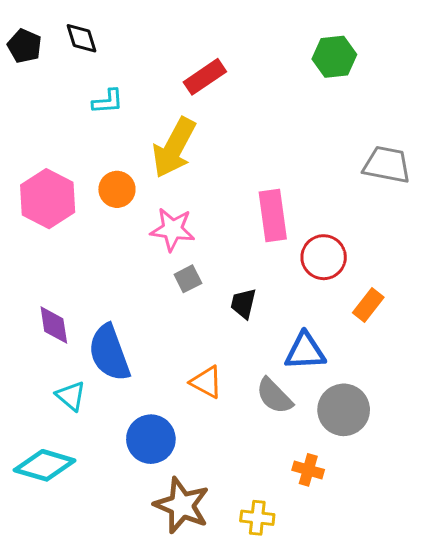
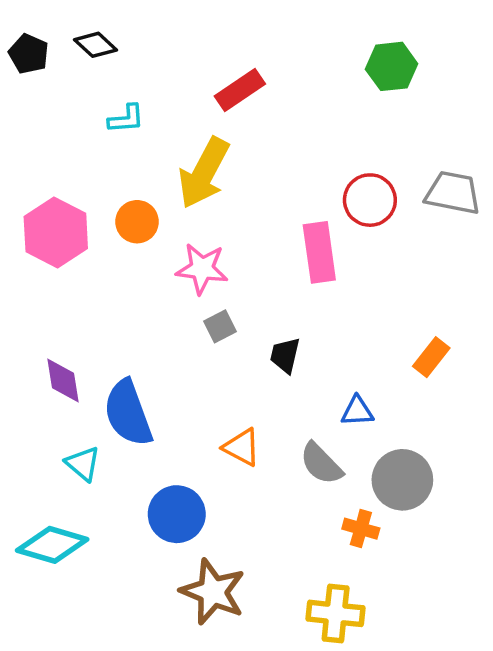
black diamond: (82, 38) -> (95, 45), turned -30
red circle: (324, 257) -> (370, 200), moved
blue triangle: (305, 351) -> (357, 411), size x0.7
orange cross: (308, 470) -> (361, 529), moved
yellow cross: (257, 518) -> (336, 613), moved, size x1.4

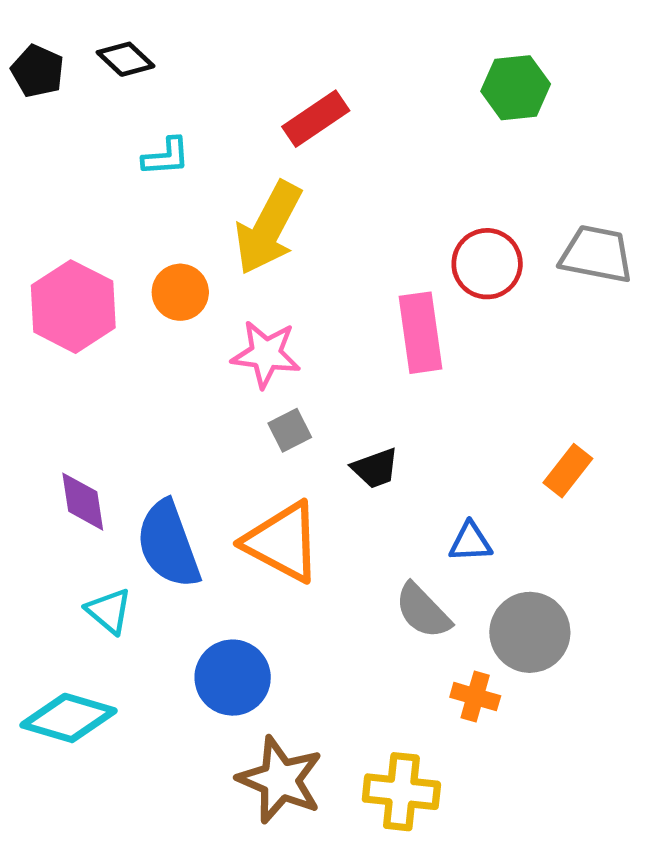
black trapezoid: (285, 355) -> (375, 468), turned -123
orange triangle: (242, 447) -> (283, 542), moved, size x1.6
yellow cross: (336, 613) -> (401, 792), moved

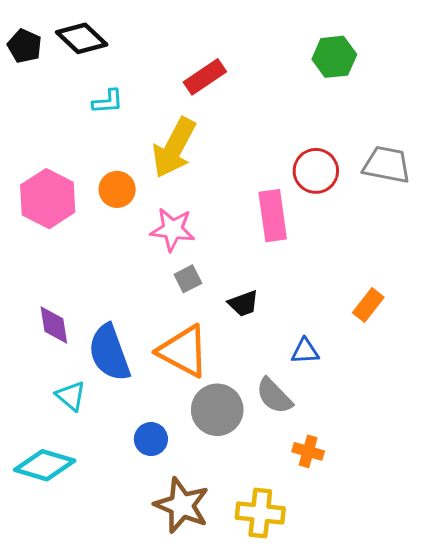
black diamond: (126, 59) -> (82, 38), size x1.4
gray circle: (530, 632) -> (217, 410), moved
blue circle: (233, 678) -> (151, 439), size x0.7

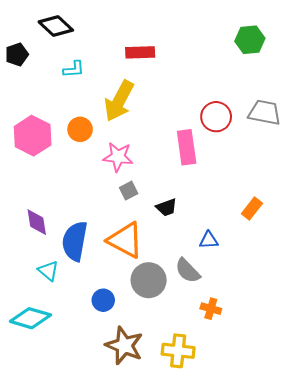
black pentagon: (25, 46) -> (17, 54), moved, turned 30
green hexagon: (334, 57) -> (250, 40), moved
red rectangle: (205, 77) -> (140, 52), turned 32
blue semicircle: (109, 353) -> (75, 241), turned 30

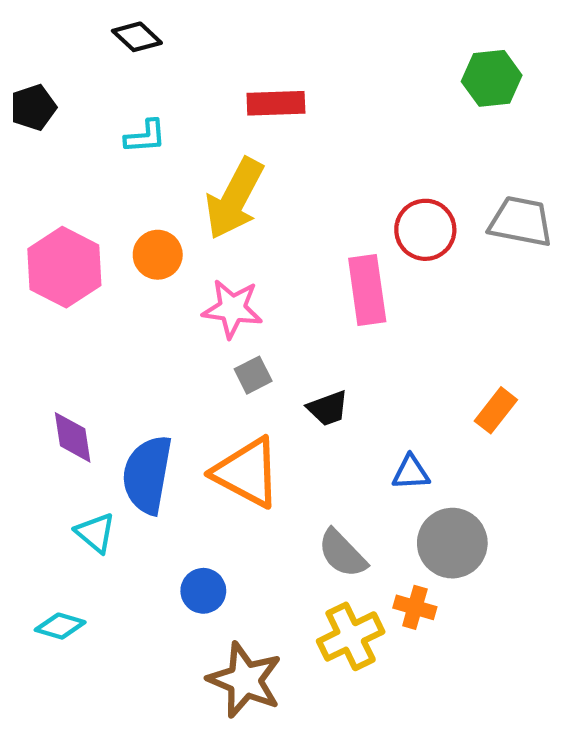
black diamond: (56, 26) -> (137, 37), moved, size x0.7
gray semicircle: (188, 271) -> (342, 553), moved
gray circle: (149, 280) -> (452, 543), moved
cyan diamond: (30, 318) -> (60, 626), size x0.6
yellow cross: (178, 351) -> (351, 636), moved, turned -32

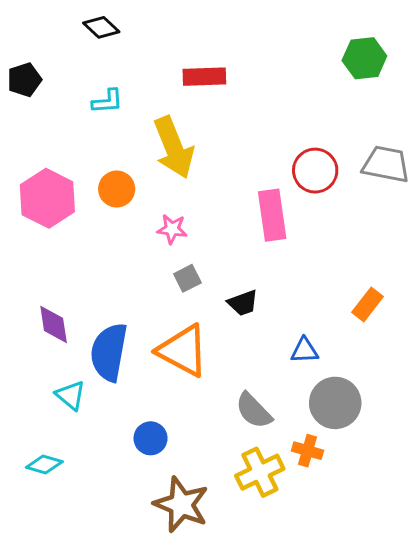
yellow arrow: (234, 199) -> (174, 147), turned -50
pink star: (232, 309) -> (172, 229), size x0.7

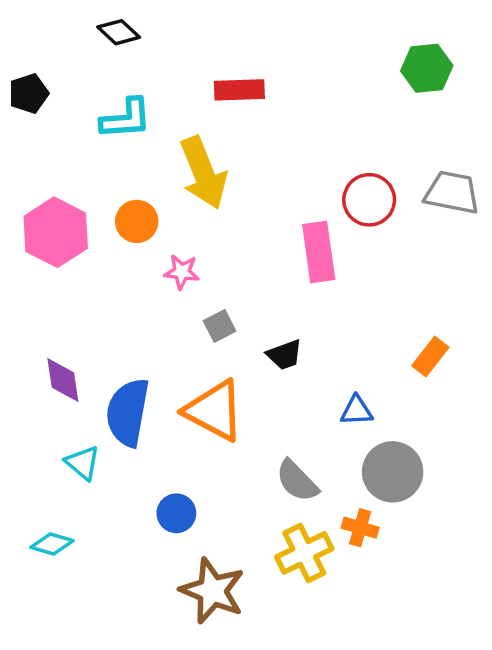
cyan L-shape: (107, 101) -> (126, 119), size x1.4
pink star: (172, 229) -> (182, 272), moved

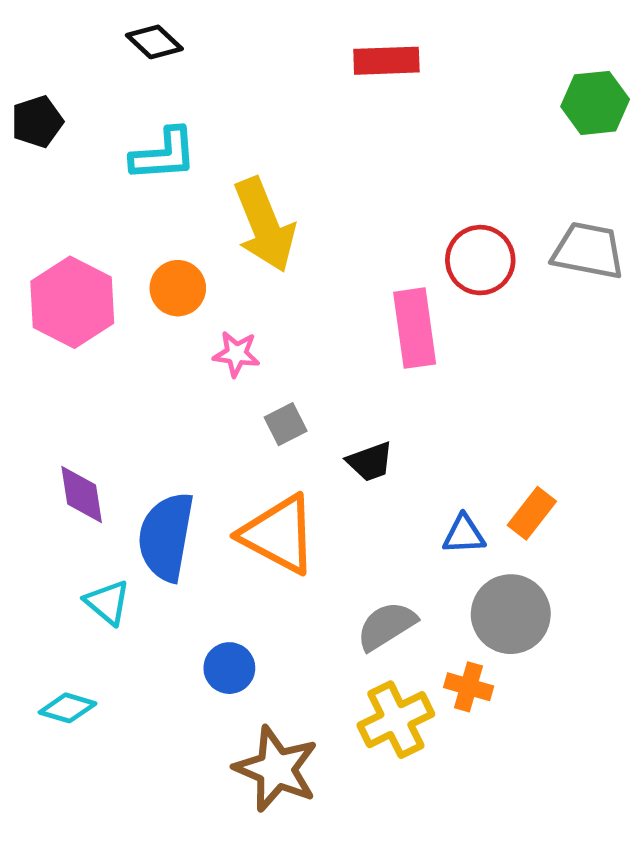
green hexagon: (427, 68) -> (595, 103), moved
red rectangle: (239, 90) -> (386, 61), moved
orange rectangle: (430, 357) -> (532, 513), moved
gray semicircle: (297, 481) -> (386, 626), turned 102

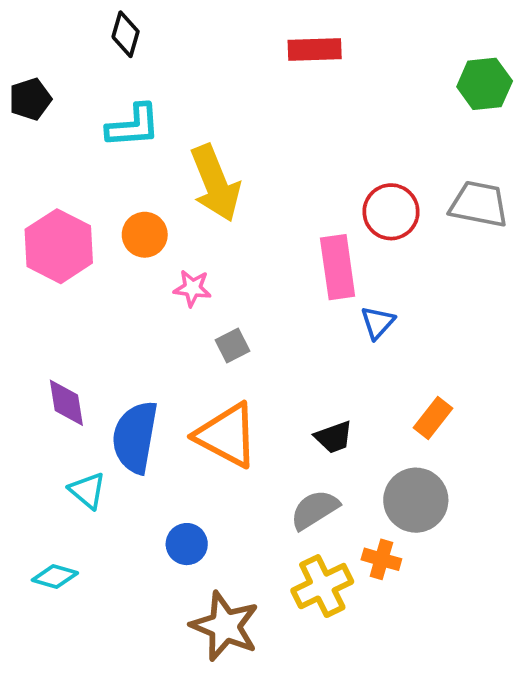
black diamond: (154, 42) -> (126, 34), turned 63
black trapezoid: (370, 462) -> (334, 437), moved
blue triangle: (464, 534) -> (378, 323), moved, turned -45

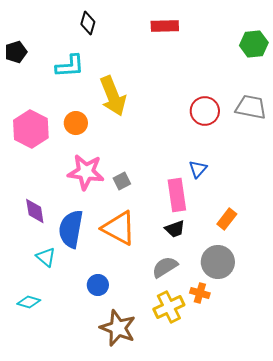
black diamond: (126, 34) -> (88, 23), moved
pink rectangle: (338, 267) -> (177, 195), moved
pink star: (192, 288) -> (86, 172), moved, size x1.8

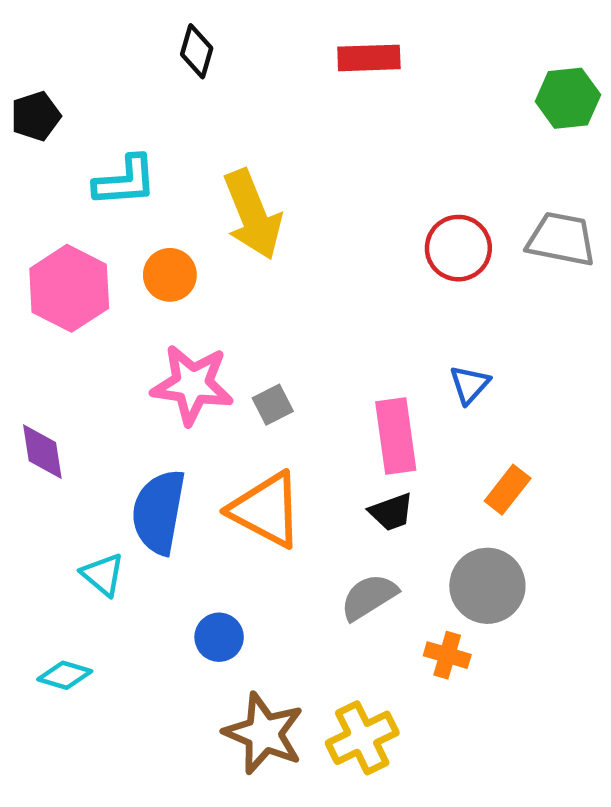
cyan L-shape: (70, 66) -> (125, 181), moved
blue triangle: (198, 169) -> (470, 384), moved
purple diamond: (35, 211) -> (42, 452), moved
yellow cross: (169, 307) -> (362, 738), moved

